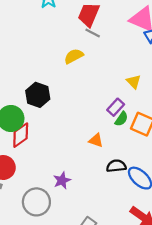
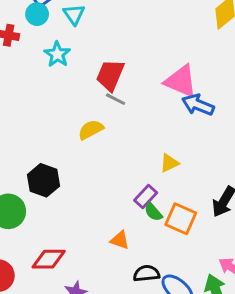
yellow triangle: (134, 82) -> (169, 163), turned 48
green semicircle: (121, 119) -> (153, 212), turned 104
red diamond: (21, 135) -> (49, 259), moved, turned 35

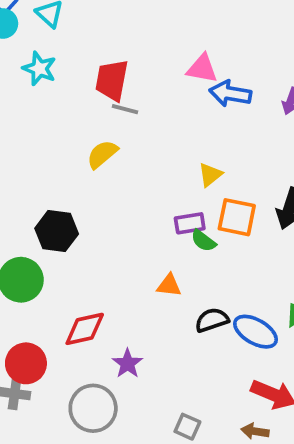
pink triangle: (181, 81) -> (202, 68), size x0.7
purple rectangle: (146, 196) -> (190, 223), turned 50
orange square: (181, 219) -> (237, 217), moved

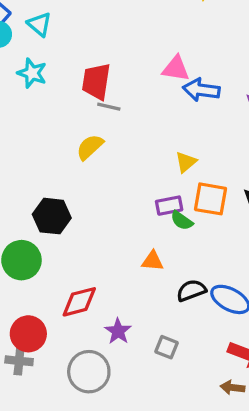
gray square: (187, 427) -> (167, 347), moved

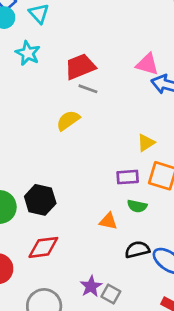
red trapezoid: (96, 81) -> (80, 67), turned 52
black hexagon: (52, 216) -> (40, 200), moved
green semicircle: (182, 221) -> (137, 206), moved, turned -30
purple star: (118, 331) -> (91, 286), moved

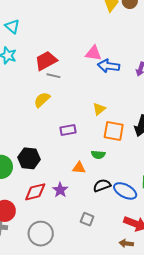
purple rectangle: (128, 177) -> (68, 130), moved
purple star: (91, 286) -> (60, 190), moved

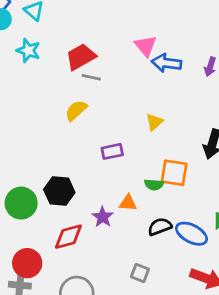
pink triangle: (93, 53) -> (146, 46), turned 42
orange square: (114, 131) -> (174, 173), moved
purple star: (60, 190) -> (103, 217), moved

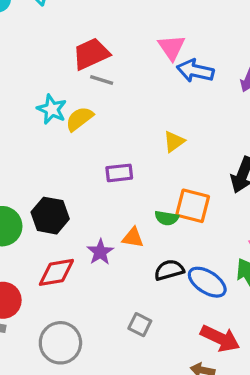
cyan star: (28, 51) -> (52, 109), moved

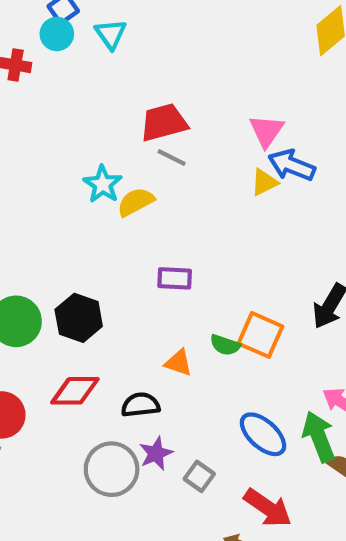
yellow triangle: (174, 142) -> (264, 182), moved
purple star: (100, 252) -> (156, 453), moved
black semicircle: (169, 270) -> (141, 405), moved
gray square: (140, 325) -> (199, 476), moved
gray circle: (60, 343) -> (112, 469), moved

